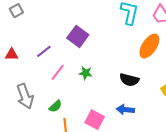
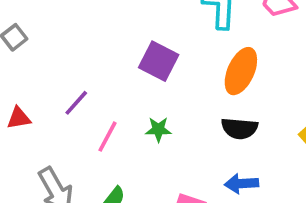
purple square: (78, 36) -> (159, 61), moved
orange ellipse: (149, 46) -> (241, 71), moved

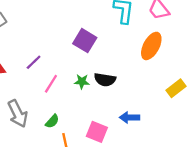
orange ellipse: (241, 71) -> (151, 46), moved
black semicircle: (239, 128) -> (105, 80), moved

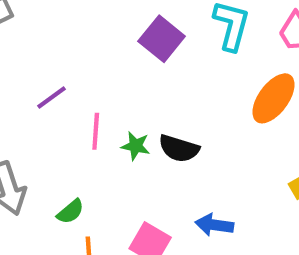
purple square: (85, 41) -> (162, 39), moved
pink line: (51, 84) -> (96, 131), moved, turned -36

